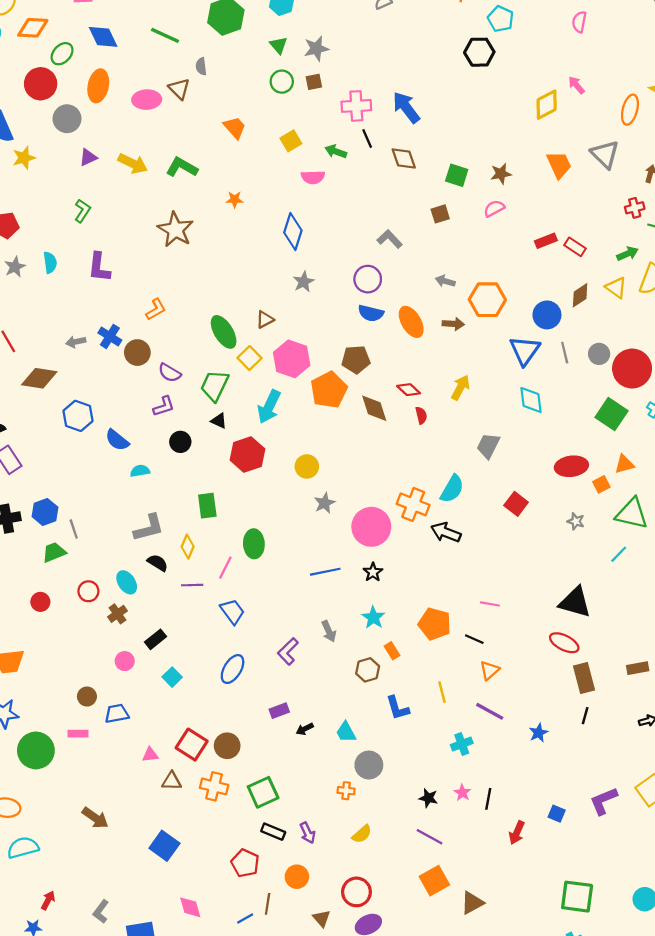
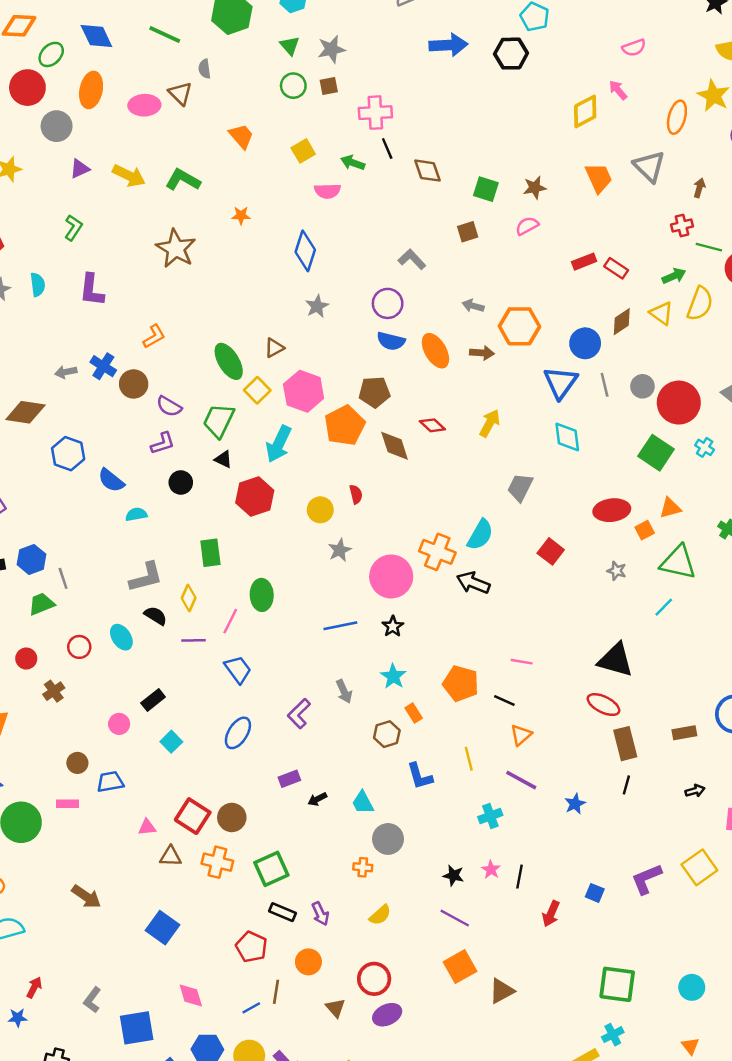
pink semicircle: (579, 22) -> (634, 48), moved, turned -120
blue arrow: (406, 107) -> (448, 45), moved, turned 124
red semicircle: (421, 415) -> (356, 494), moved
brown cross: (117, 614) -> (54, 691), moved

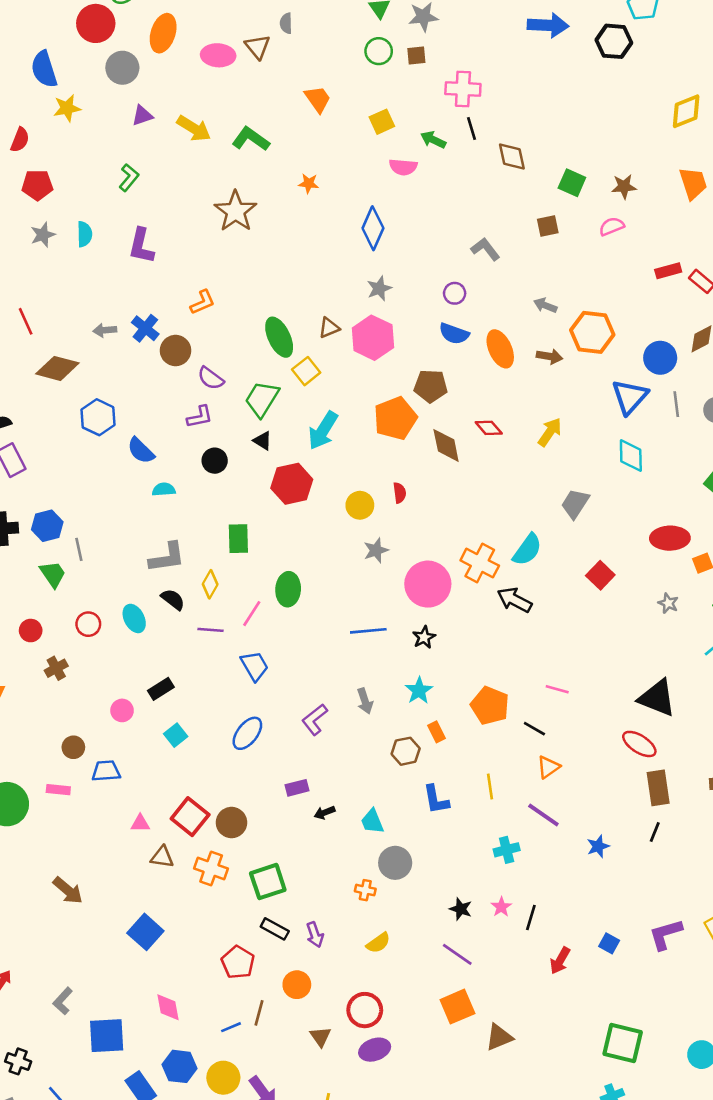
purple circle: (388, 303) -> (455, 293), size x0.7
pink hexagon: (304, 391) -> (373, 338), moved
green trapezoid: (41, 604) -> (53, 574), turned 72

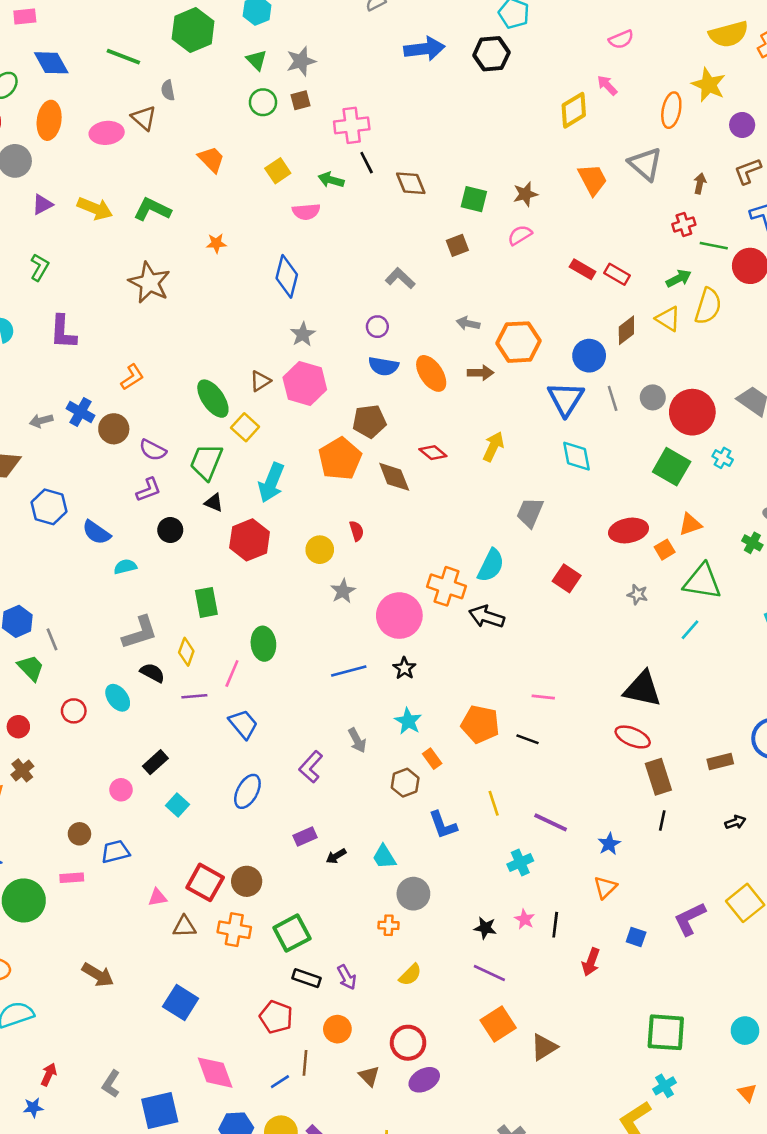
red rectangle: (668, 271) -> (583, 269), turned 55
brown cross: (56, 668) -> (22, 770), moved
orange triangle: (548, 767) -> (605, 887), moved
pink diamond: (168, 1007) -> (215, 1073), size x1.4

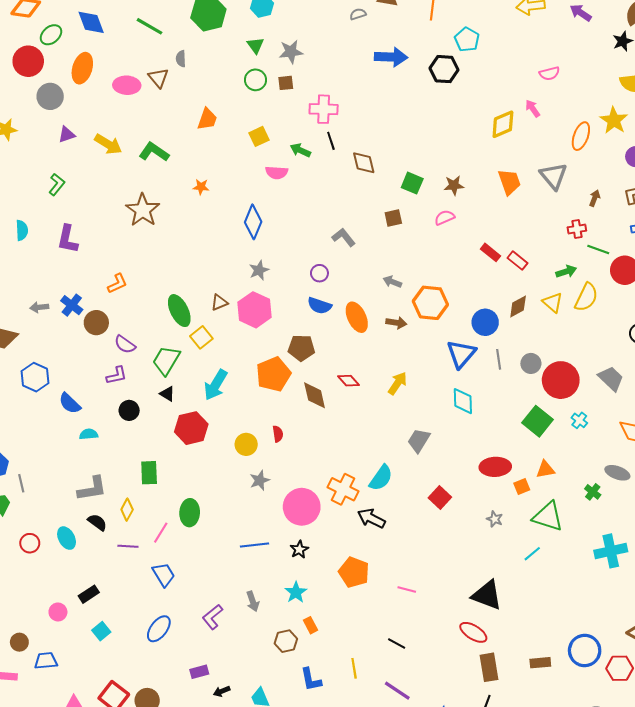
orange trapezoid: (211, 159) -> (207, 119), turned 55
orange pentagon: (480, 724) -> (354, 572), moved
black line: (528, 739) -> (397, 644), moved

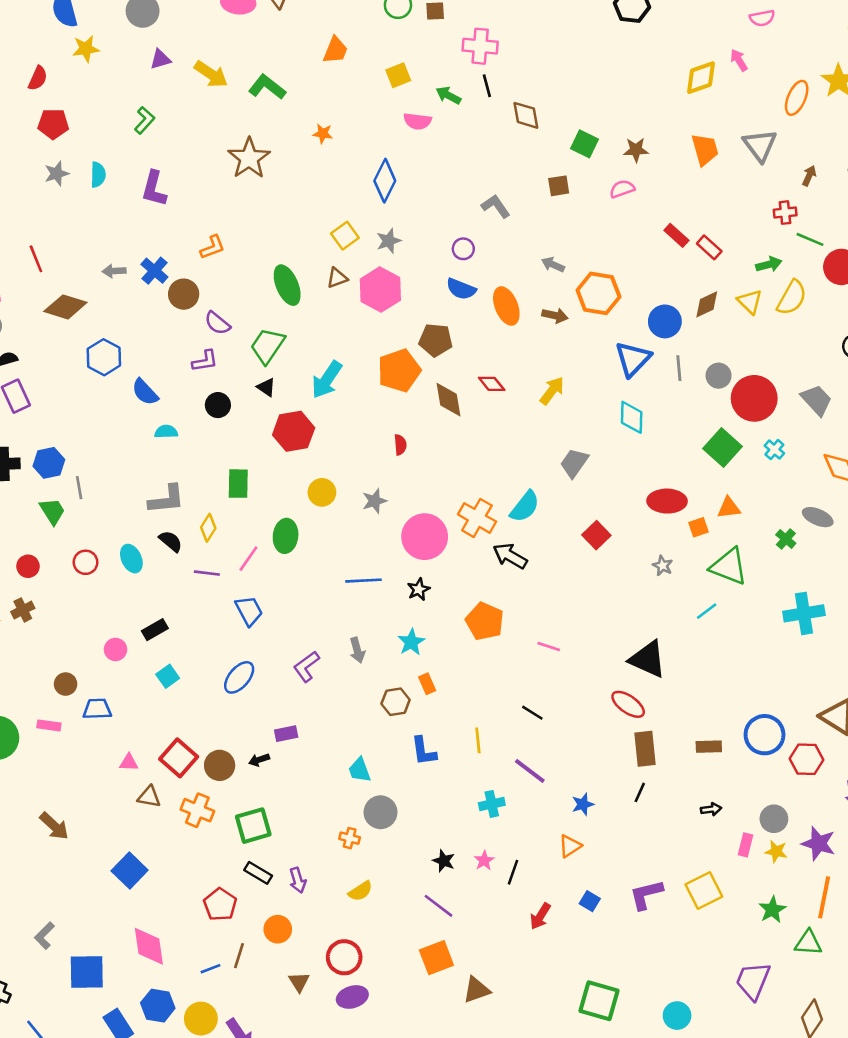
yellow square: (201, 337) -> (345, 236), moved
yellow circle: (246, 444) -> (322, 492), moved
black arrow: (222, 691) -> (259, 760), moved

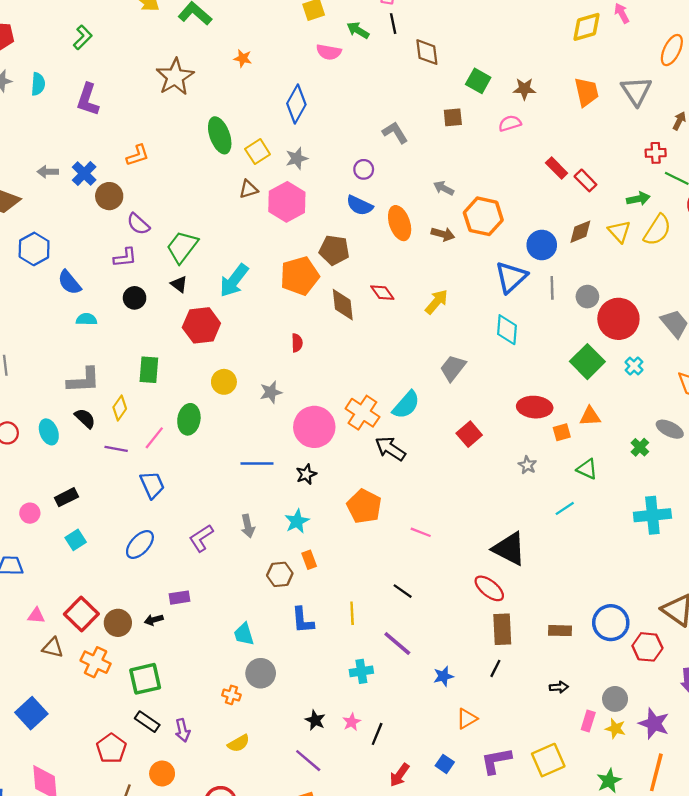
green ellipse: (287, 285) -> (220, 135), moved
green triangle: (729, 566) -> (587, 469), size x0.6
orange triangle: (570, 846) -> (467, 719), moved

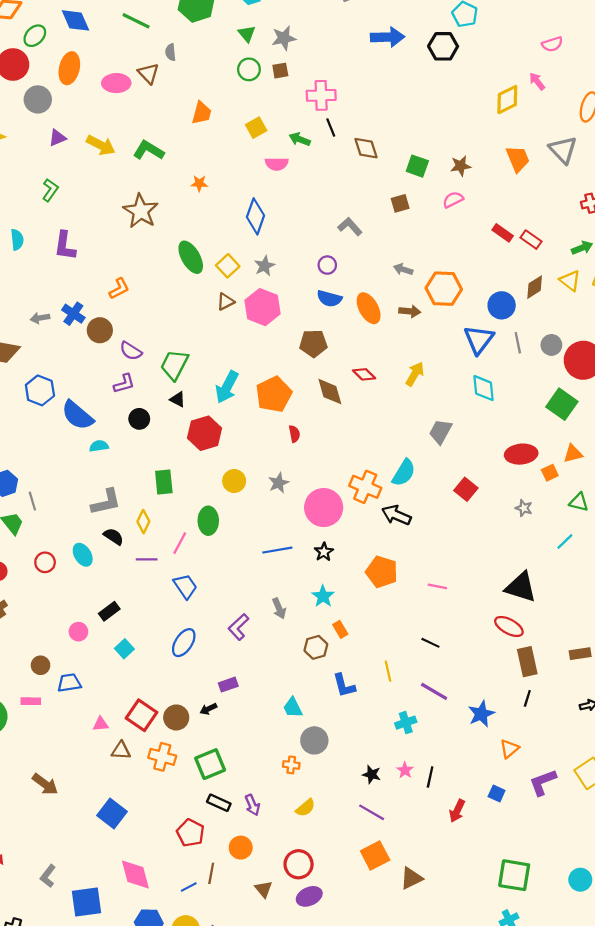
orange pentagon: (300, 276) -> (274, 394), moved
blue semicircle: (69, 282) -> (77, 415), size x1.4
blue star: (443, 676) -> (481, 714), size x1.4

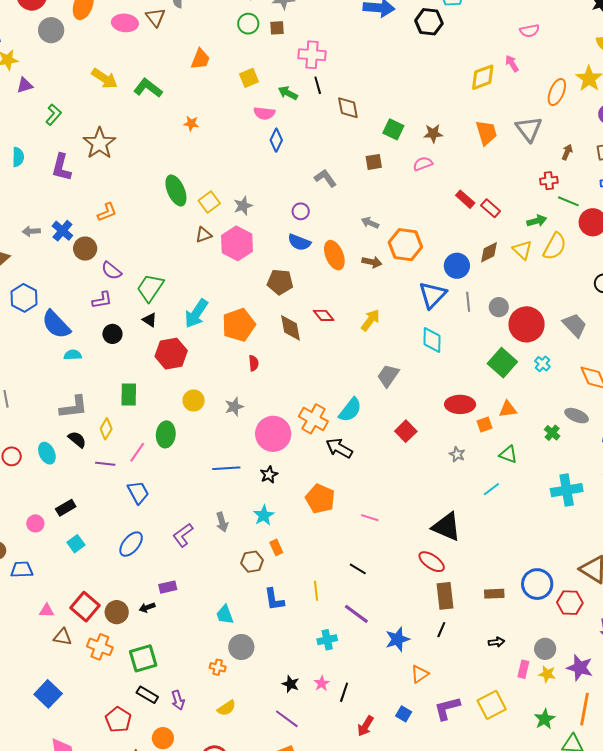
purple triangle: (57, 138) -> (25, 85), moved
brown star: (141, 211) -> (99, 143), moved
blue diamond: (255, 216) -> (276, 140), moved, size x0.7

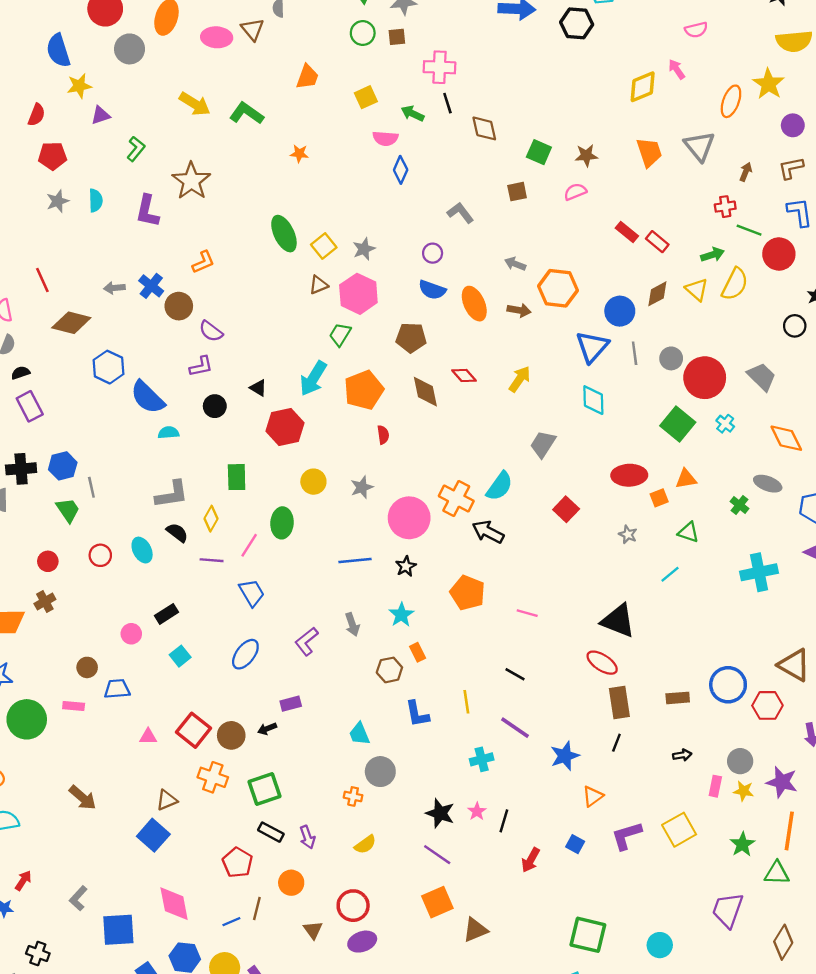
green trapezoid: (150, 288) -> (340, 334), moved, size x0.7
brown triangle: (63, 637) -> (167, 800), moved, turned -30
black star: (291, 684) -> (440, 813), size x1.4

